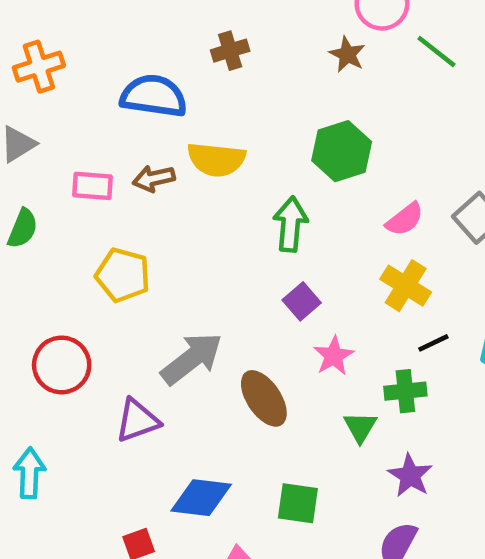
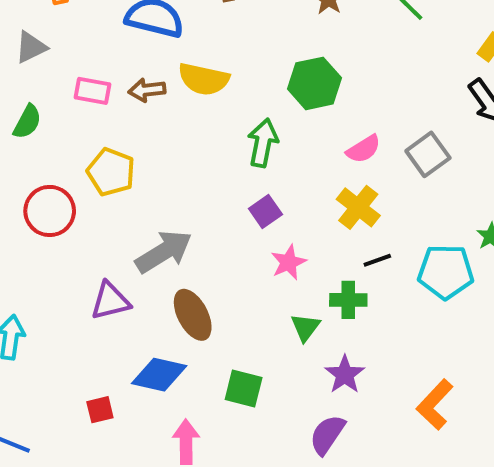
red circle: (62, 365) -> (50, 211), moved
brown ellipse: (264, 398) -> (193, 315), moved

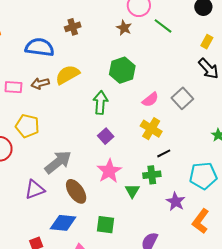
yellow semicircle: (204, 79) -> (67, 75), turned 145
pink star: (289, 262) -> (109, 171), moved, size x1.4
cyan pentagon: (446, 272) -> (203, 176), moved
purple star: (345, 374) -> (176, 202), moved

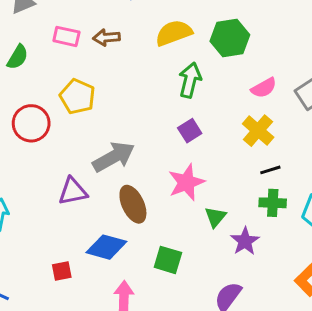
yellow semicircle: (67, 75) -> (174, 33), moved
green cross: (152, 175) -> (273, 203), moved
purple star: (176, 202) -> (245, 241), moved

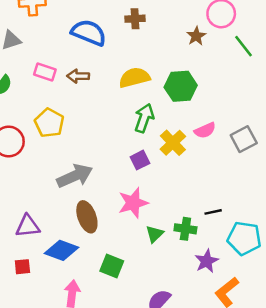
yellow cross: (258, 131) -> (173, 143), moved
black line: (270, 170) -> (213, 212), moved
purple triangle: (73, 191) -> (28, 226), moved
green cross: (273, 203) -> (185, 229), moved
purple star: (245, 241) -> (207, 261), moved

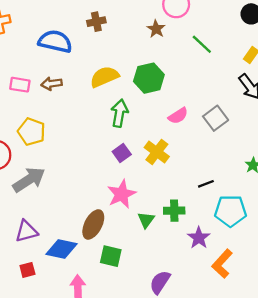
green line: (244, 46) -> (202, 44), moved
yellow cross: (173, 143) -> (157, 152), moved
gray arrow: (75, 176) -> (29, 180), moved
black line: (213, 212) -> (206, 184), moved
brown ellipse: (87, 217) -> (93, 224), moved, turned 56

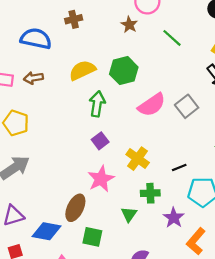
pink semicircle: (178, 116) -> (152, 105), size x1.5
yellow cross: (157, 152) -> (138, 159), moved
green triangle: (146, 220) -> (129, 214), moved

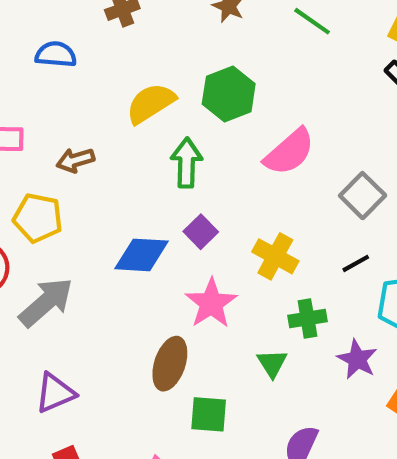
blue semicircle: (36, 39) -> (56, 54), size x0.7
brown arrow: (33, 78) -> (75, 160), moved
gray square: (187, 106) -> (363, 196), moved
blue diamond: (46, 231) -> (141, 255), moved

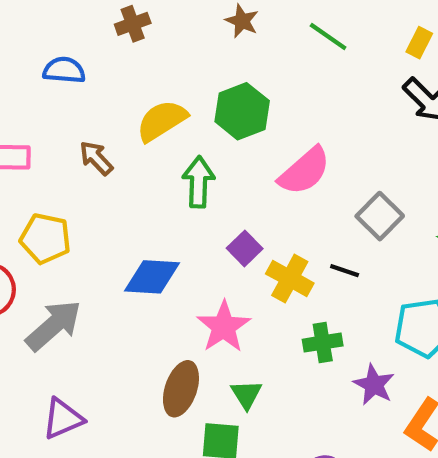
brown arrow: (75, 160) -> (96, 158), moved, turned 63
purple square: (201, 232) -> (245, 248), moved
black line: (356, 263) -> (345, 271), moved, turned 48
green triangle: (272, 363) -> (246, 394), moved

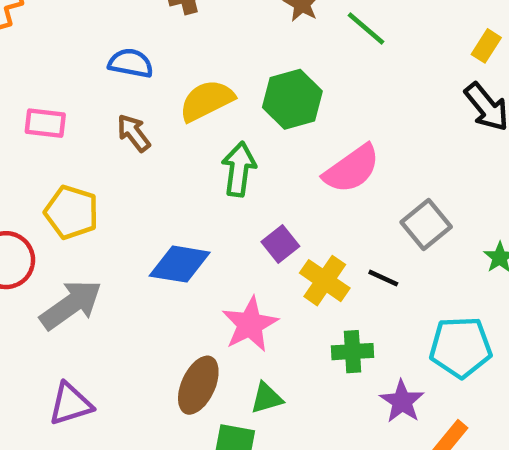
green line: (328, 36) -> (366, 28), moved
blue semicircle: (64, 70) -> (131, 63), moved
green triangle: (246, 394) -> (267, 398), turned 40

